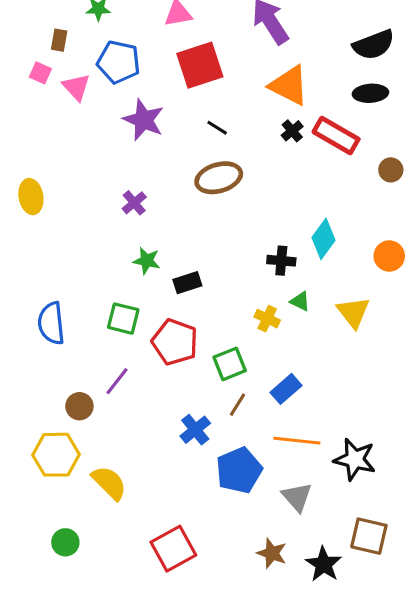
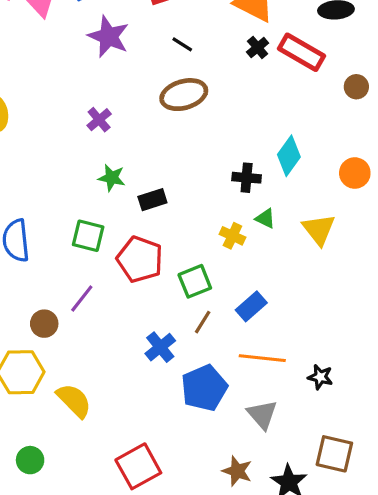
black star: (355, 459) -> (320, 377), size x0.6

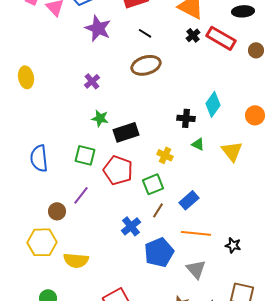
brown circle: (356, 87) -> (256, 50), moved
black rectangle: (152, 200) -> (126, 132), size x1.4
yellow cross: (232, 236) -> (165, 155), moved
yellow semicircle: (74, 400) -> (76, 260), turned 140

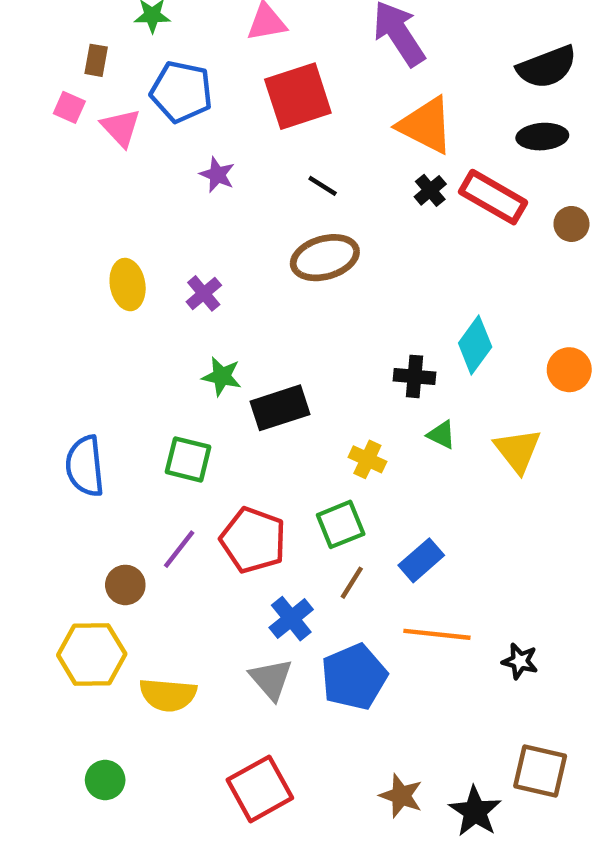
purple star: (98, 28) -> (217, 175), size x0.6
yellow ellipse: (26, 77) -> (128, 285), moved
red pentagon: (118, 170) -> (253, 540), moved
gray triangle: (196, 269) -> (271, 679), moved

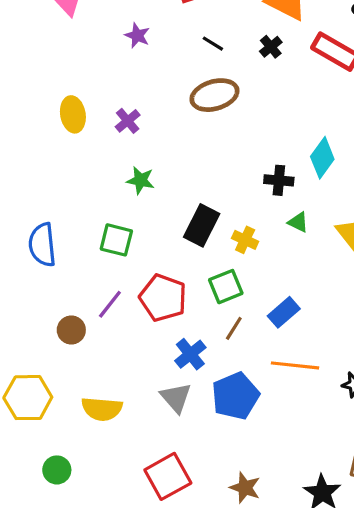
black cross: (430, 190) -> (271, 47), moved
black rectangle: (280, 408) -> (202, 225), moved, turned -45
yellow hexagon: (92, 654) -> (28, 398), moved
brown star: (401, 796) -> (245, 488), moved

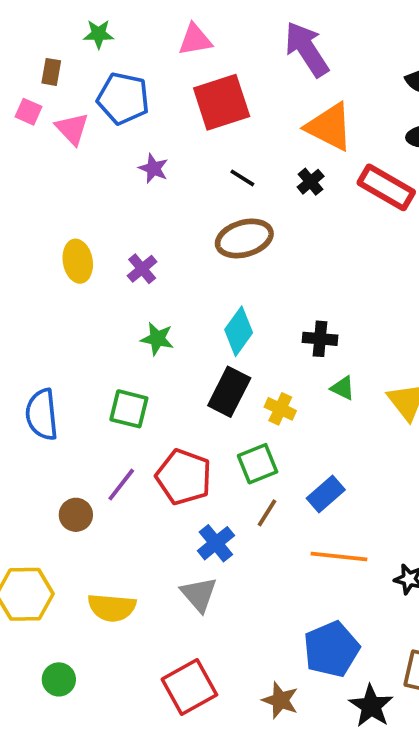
cyan diamond: (322, 158) -> (239, 331), moved
blue pentagon: (235, 396) -> (331, 649), moved

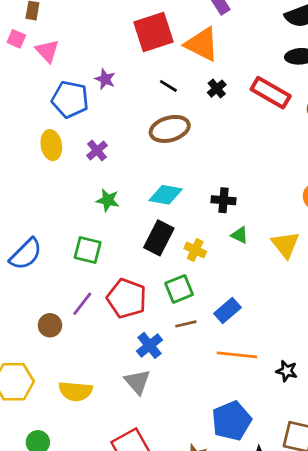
blue pentagon: (123, 98) -> (70, 99), moved
orange triangle: (329, 127) -> (202, 44), moved
cyan diamond: (239, 331) -> (166, 195), turned 64
blue semicircle: (42, 414) -> (26, 254), turned -129
brown line: (267, 513) -> (186, 324), turned 45

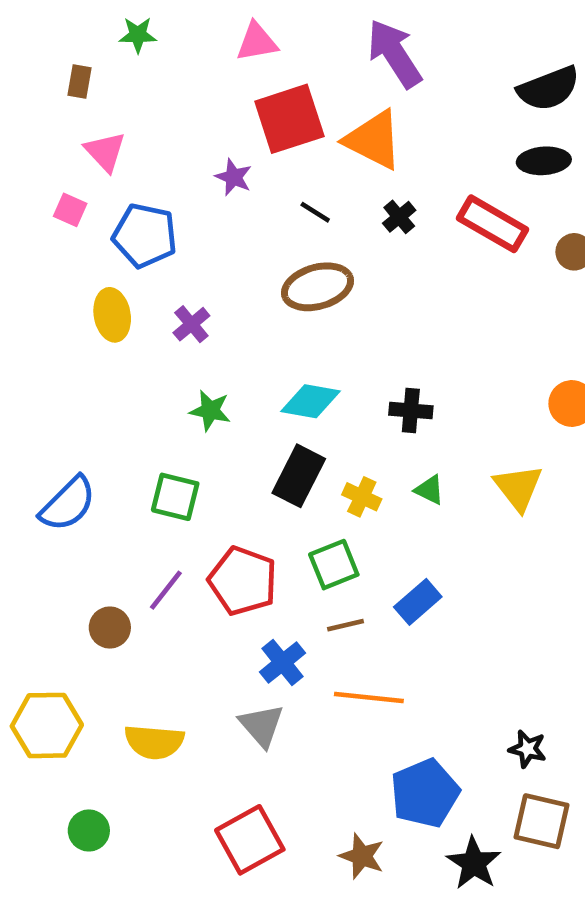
pink square: (16, 39) -> (70, 210), moved
purple star: (105, 79) -> (233, 177), moved
green triangle: (240, 235) -> (429, 490), moved
orange line: (237, 355) -> (369, 697), moved
black star: (287, 371) -> (527, 749), moved

